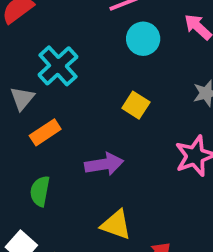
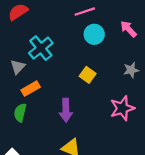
purple arrow: (104, 164) -> (66, 110), turned 95
green semicircle: (40, 191) -> (20, 113), moved

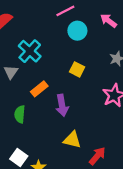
orange rectangle: (31, 89) -> (39, 89), moved

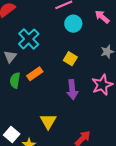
purple arrow: (62, 105) -> (72, 90), moved
green semicircle: (20, 114) -> (15, 80), moved
yellow triangle: (72, 140) -> (48, 121), moved, turned 42

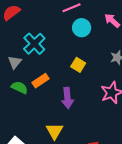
green semicircle: (15, 80) -> (19, 87), turned 105
purple arrow: (72, 90) -> (67, 98), moved

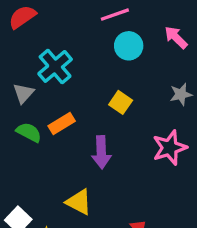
yellow triangle: (54, 131) -> (79, 202), turned -36

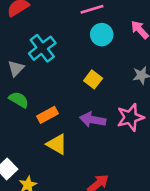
orange rectangle: (62, 123) -> (47, 115), moved
purple arrow: (101, 152) -> (93, 120), moved, turned 100
yellow triangle: (79, 202) -> (57, 144), moved

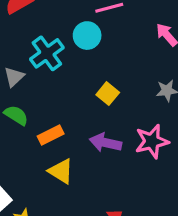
cyan circle: (102, 35) -> (87, 36), moved

